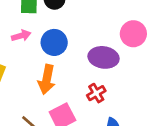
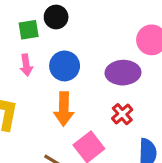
pink arrow: (21, 36) -> (26, 65), turned 108

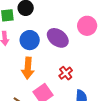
purple ellipse: (123, 73) -> (58, 38), moved, turned 35

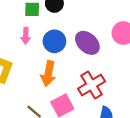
red cross: (66, 73) -> (92, 85), size x1.6

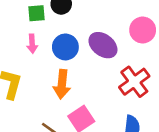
red cross: (92, 85) -> (134, 82), moved

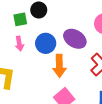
orange arrow: (62, 84) -> (59, 66), moved

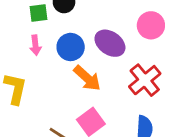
orange arrow: (59, 66) -> (87, 78), turned -50

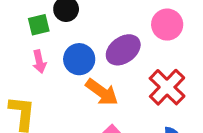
purple ellipse: (110, 43) -> (123, 50), turned -64

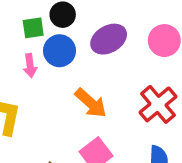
purple ellipse: (123, 50) -> (109, 39), moved
blue circle: (79, 59) -> (60, 51), moved

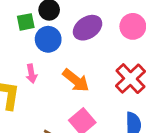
pink arrow: (30, 66) -> (31, 74), moved

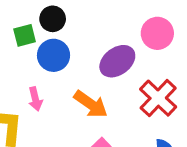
purple ellipse: (88, 28) -> (117, 61), moved

